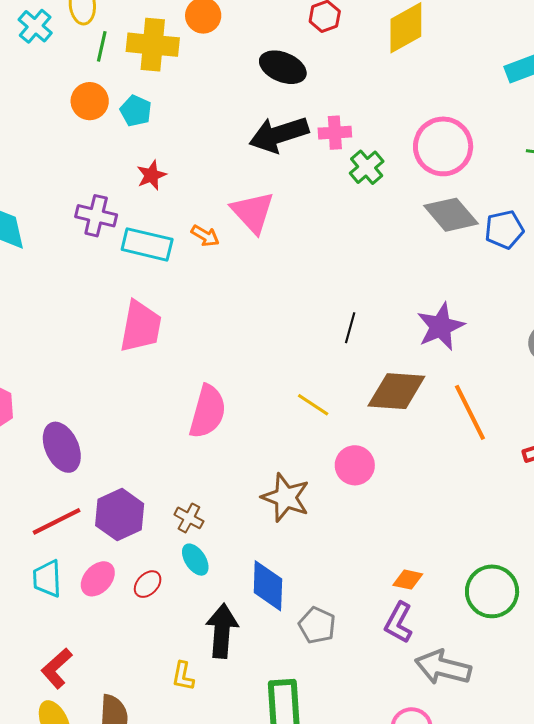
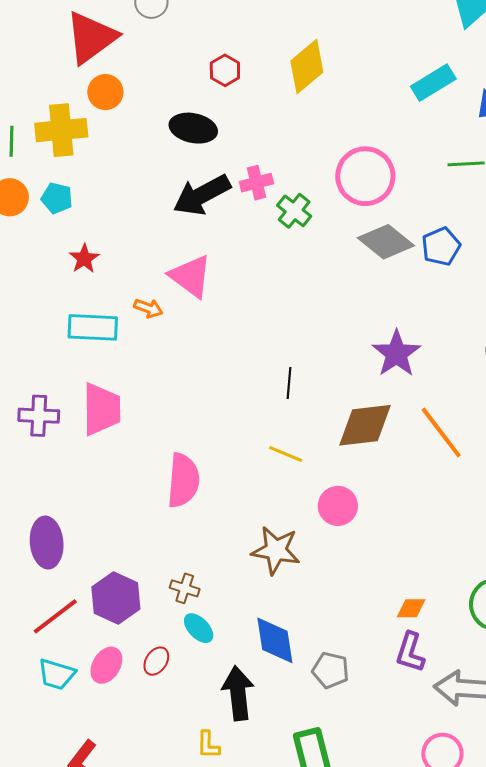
purple cross: (96, 216) -> (39, 416), moved
black line: (350, 328) -> (289, 383), moved
purple ellipse: (62, 447) -> (47, 543), turned 30
cyan trapezoid: (47, 579) -> (57, 674), turned -60

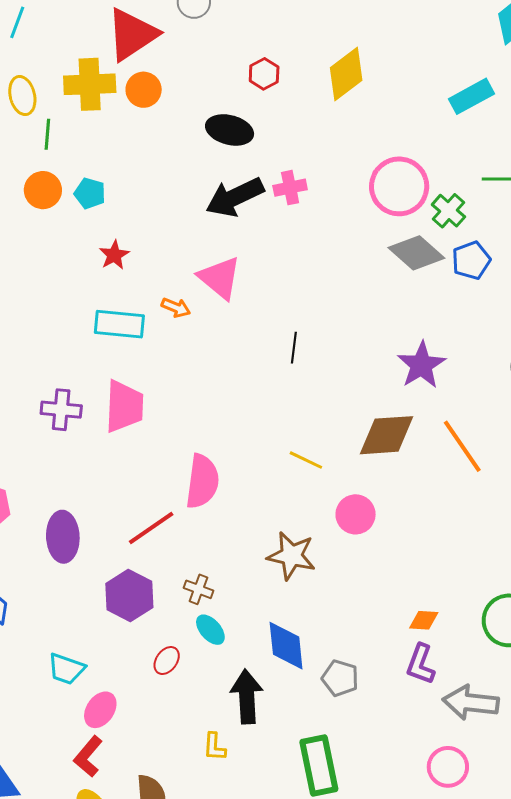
yellow cross: (61, 130) -> (90, 84), moved
green cross: (294, 211) -> (448, 211), moved
black line: (289, 383) -> (294, 348), moved
red line: (55, 616) -> (151, 528), moved
pink ellipse: (106, 665) -> (100, 710), moved

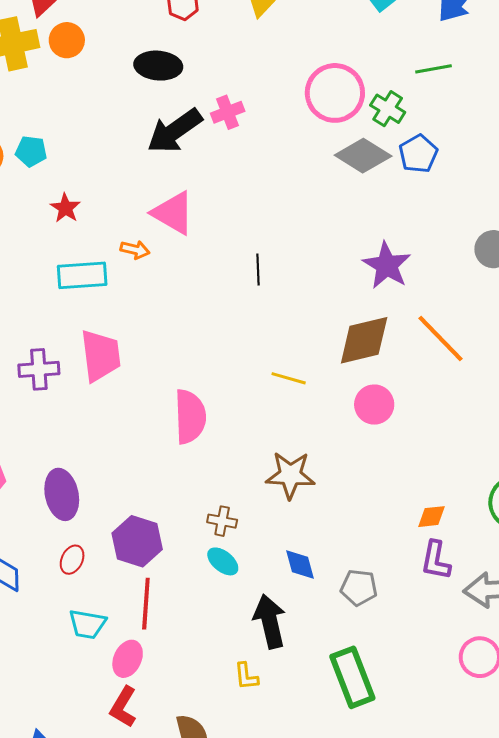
pink circle: (356, 514) -> (374, 405), moved
red line: (151, 528) -> (146, 604), moved, turned -42
brown cross: (198, 589) -> (222, 521), moved
blue diamond: (286, 646) -> (300, 565), size x0.7
red ellipse: (167, 661) -> (72, 560), moved

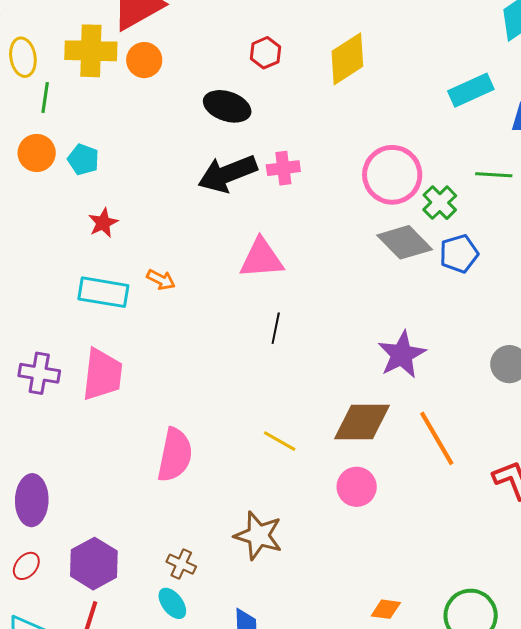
pink triangle: (173, 213) -> (261, 258), moved, turned -48

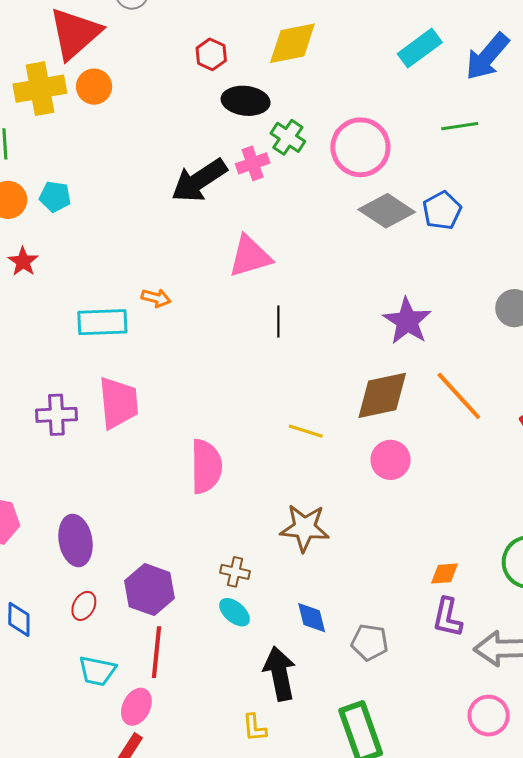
yellow diamond: (347, 59) -> (292, 43), turned 34
black ellipse: (227, 106) -> (246, 101), moved
green cross: (440, 203) -> (288, 137), moved
red star: (103, 223) -> (23, 262), moved

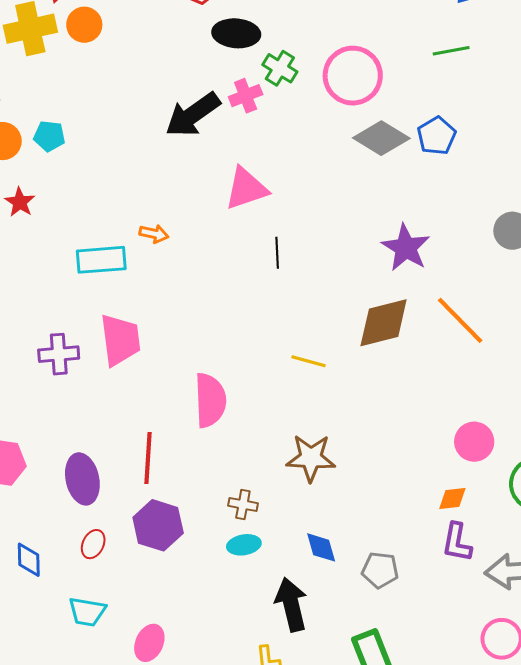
pink circle: (390, 460) -> (474, 442), moved
cyan ellipse: (235, 612) -> (244, 545), turned -48
red line: (156, 652) -> (148, 458), moved
cyan trapezoid: (97, 671) -> (87, 612), moved

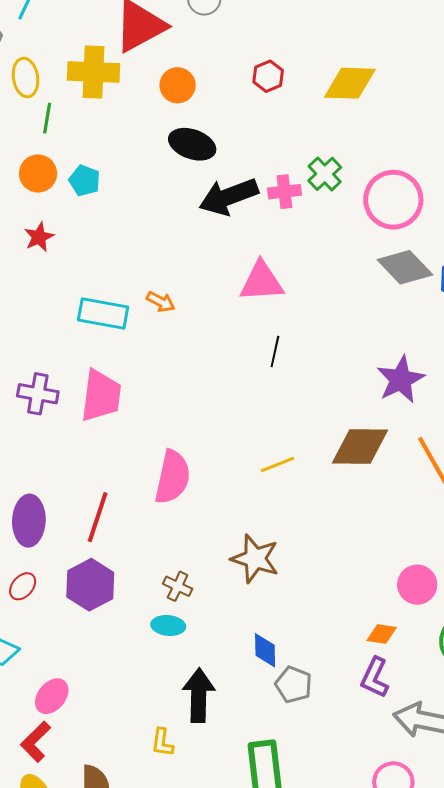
orange circle: (84, 25) -> (178, 85), moved
black ellipse: (236, 33) -> (192, 144), moved
yellow line: (308, 361) -> (278, 465), turned -52
blue diamond: (321, 547) -> (265, 650), moved

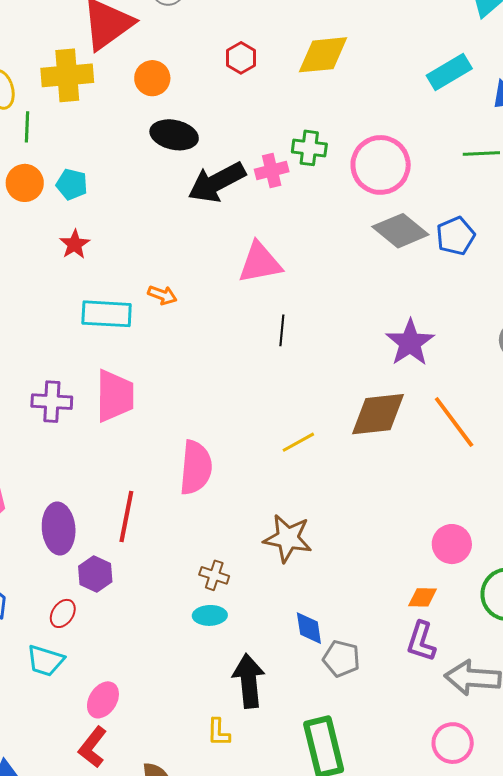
green cross: (325, 174) -> (309, 148), turned -32
red star: (39, 237) -> (75, 244), moved
purple hexagon: (90, 585) -> (95, 574), moved, size x0.7
red ellipse: (23, 586) -> (63, 613), moved

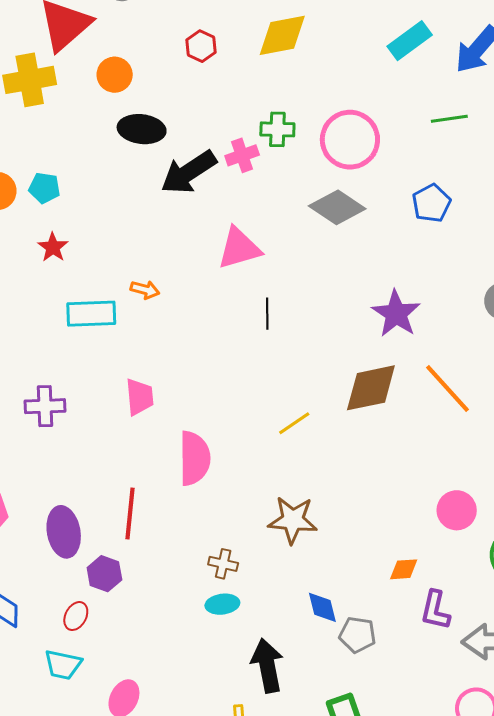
gray diamond: (400, 231) -> (337, 207), moved
pink trapezoid: (115, 396) -> (140, 397), moved, size x0.7
orange diamond: (423, 597) -> (404, 569), moved

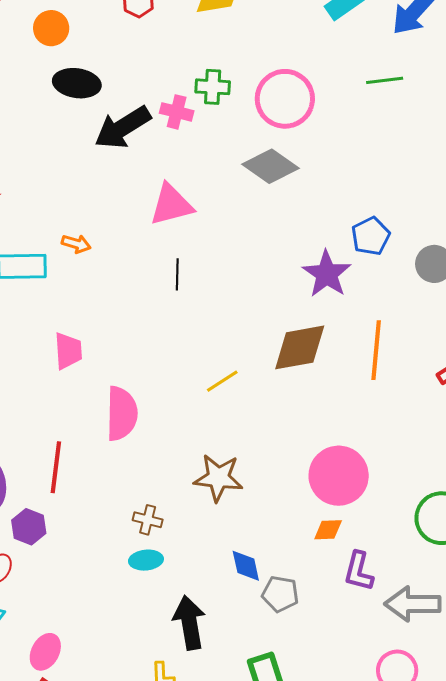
pink cross: (242, 155) -> (177, 112), turned 32
blue pentagon: (431, 203) -> (371, 236), moved
black line: (267, 314) -> (177, 274), moved
orange line: (447, 389) -> (376, 350), turned 46
pink circle: (457, 510) -> (339, 476), moved, size x1.5

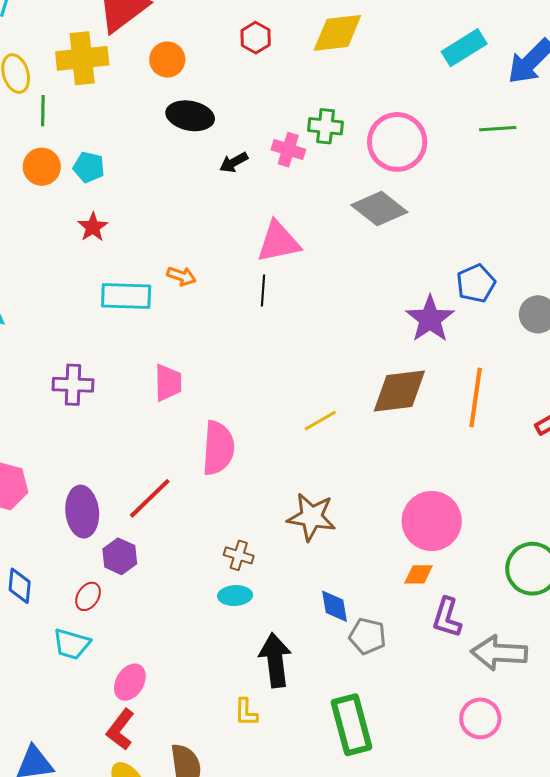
black arrow: (123, 127) -> (234, 162), size x0.5
black line: (177, 274) -> (263, 290), moved
red line: (56, 467) -> (150, 498), turned 36

